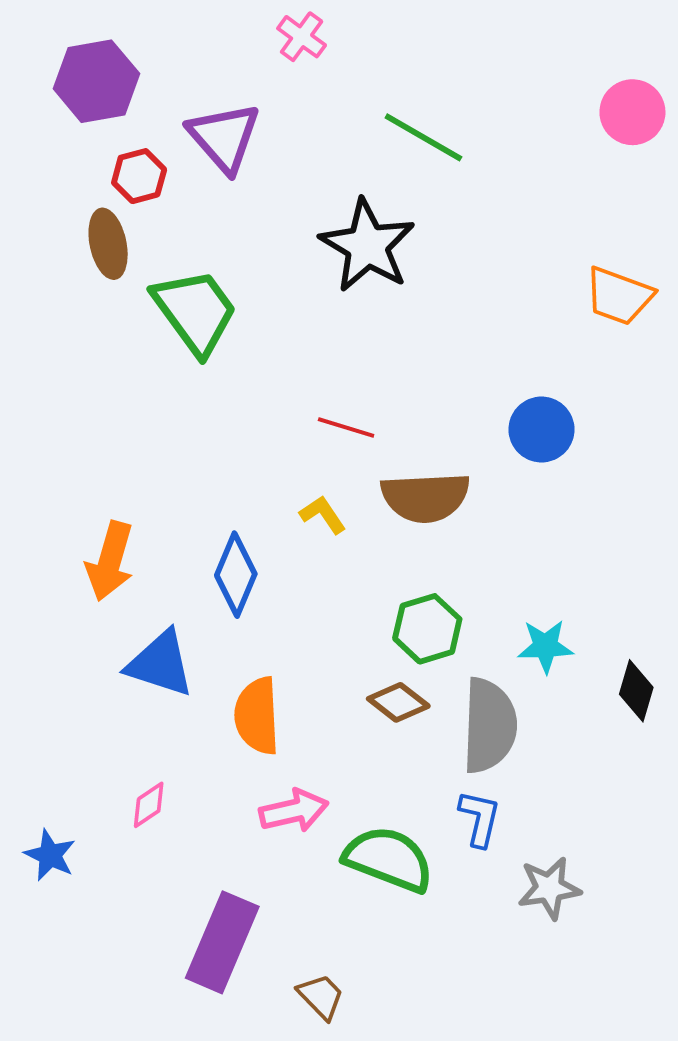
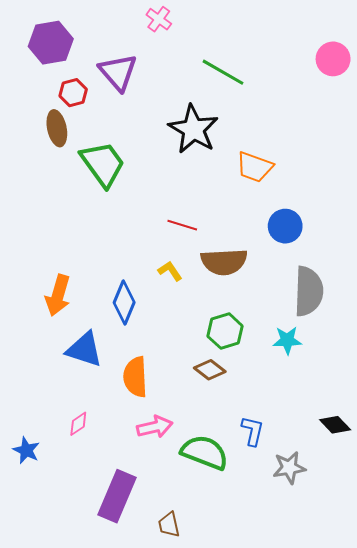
orange trapezoid: (619, 296) -> (255, 167), moved
black diamond: (636, 691) -> (335, 425), moved, turned -60
gray semicircle: (489, 726) -> (309, 291), moved
brown trapezoid: (321, 996) -> (169, 525), turned -148

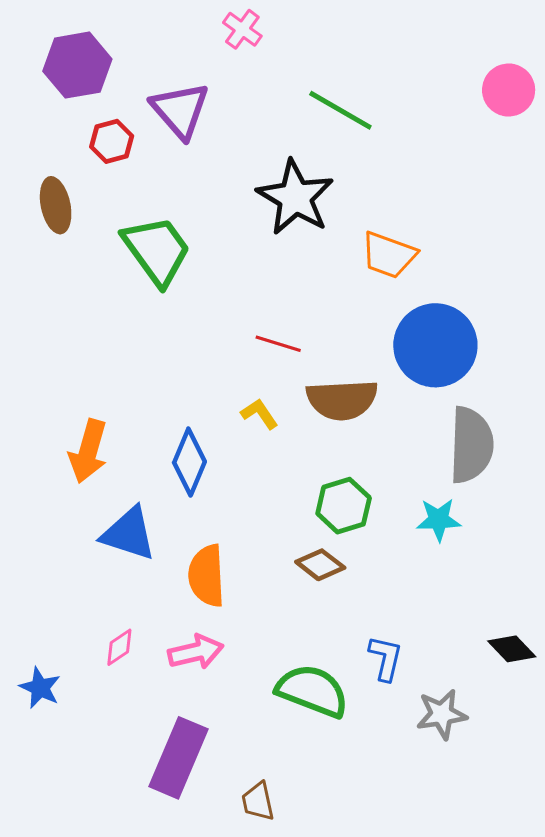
brown ellipse: (57, 128) -> (56, 205), moved
blue circle: (285, 226) -> (435, 345), size x1.6
pink arrow: (155, 427) -> (196, 652), moved

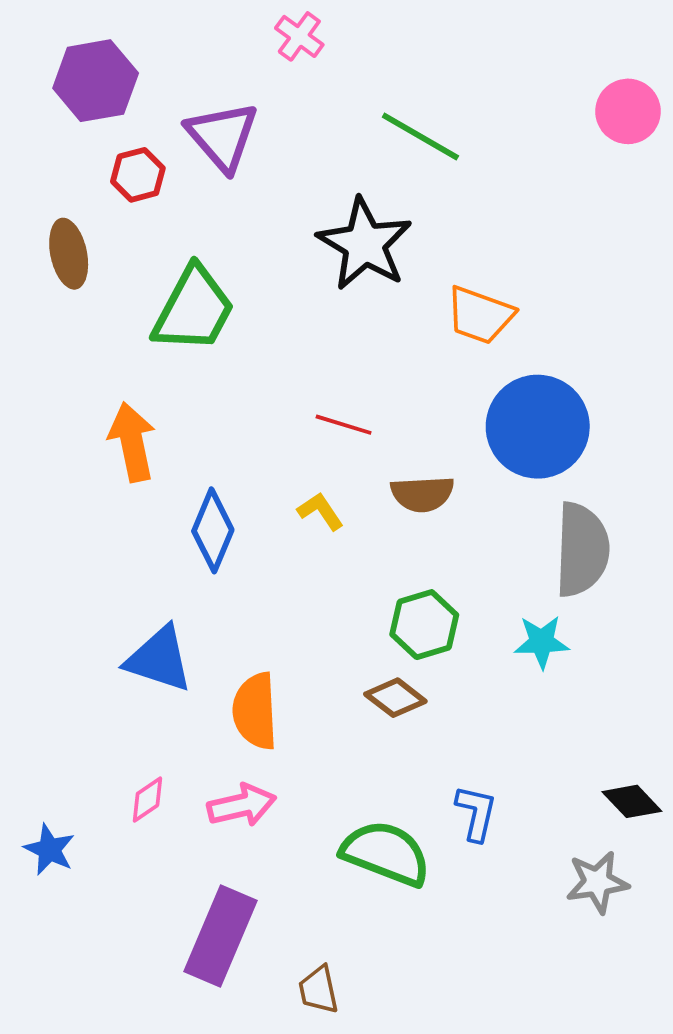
green trapezoid: (157, 250) -> (194, 309), turned 64
brown semicircle: (342, 400) -> (422, 494), size x0.7
orange arrow: (88, 451) -> (132, 442), moved, turned 152
blue diamond: (189, 462) -> (213, 530), moved
gray star: (442, 714) -> (597, 882), moved

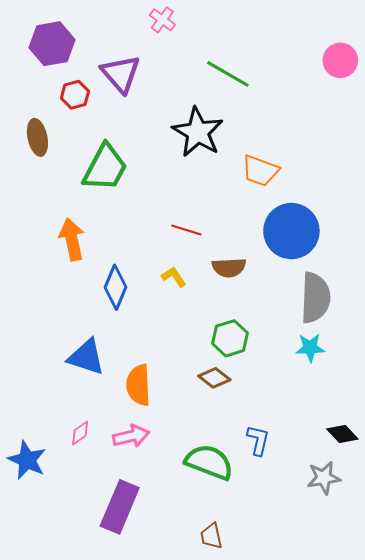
cyan star: (541, 642) -> (310, 348), moved
blue star: (49, 849) -> (27, 460), size x1.4
brown trapezoid: (319, 990) -> (211, 536), moved

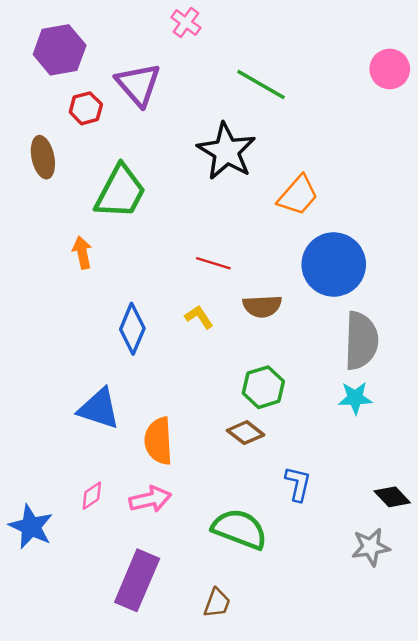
orange trapezoid: (260, 171) -> (298, 195), turned -69
orange arrow: (72, 239) -> (82, 253), moved, size x0.7
blue L-shape: (258, 440) -> (298, 484), moved
brown trapezoid: (211, 536) -> (217, 603), moved, turned -148

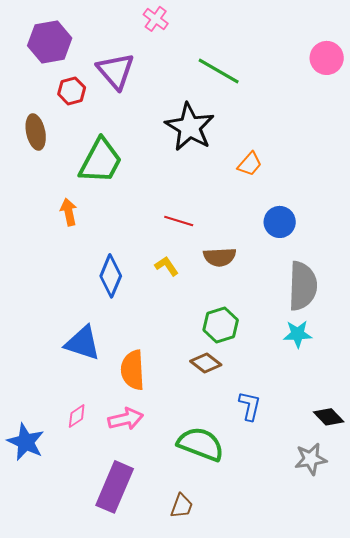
orange trapezoid: (298, 195) -> (250, 164), size x0.7
blue circle: (334, 264) -> (280, 222), size x0.6

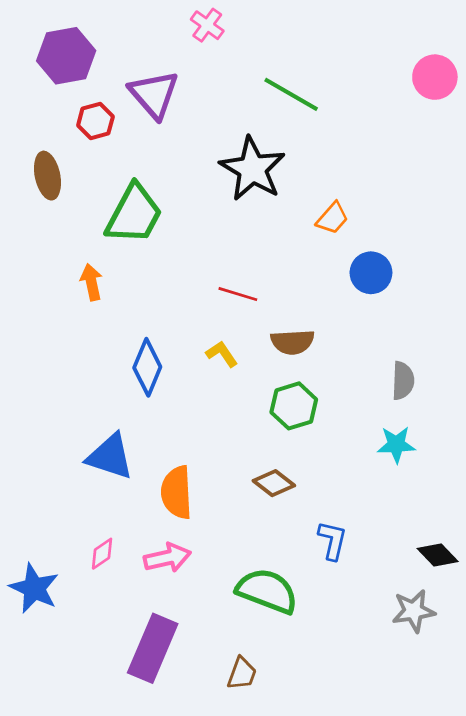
blue circle: (280, 222) -> (371, 273), moved
gray semicircle: (303, 286) -> (403, 381), size x0.6
green hexagon: (221, 325) -> (294, 406), moved

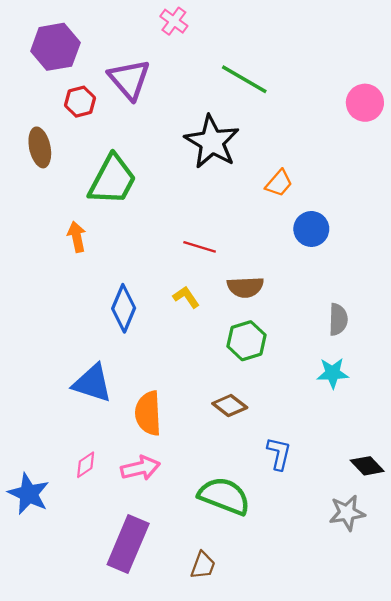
pink circle: (435, 77) -> (365, 103), moved

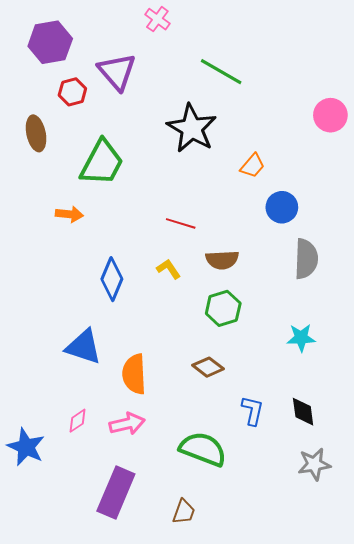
pink circle: (365, 103) -> (330, 115), moved
orange arrow: (77, 237) -> (69, 214), turned 108
gray semicircle: (338, 319) -> (306, 259), moved, size x1.4
black diamond: (367, 466) -> (303, 412), moved, turned 36

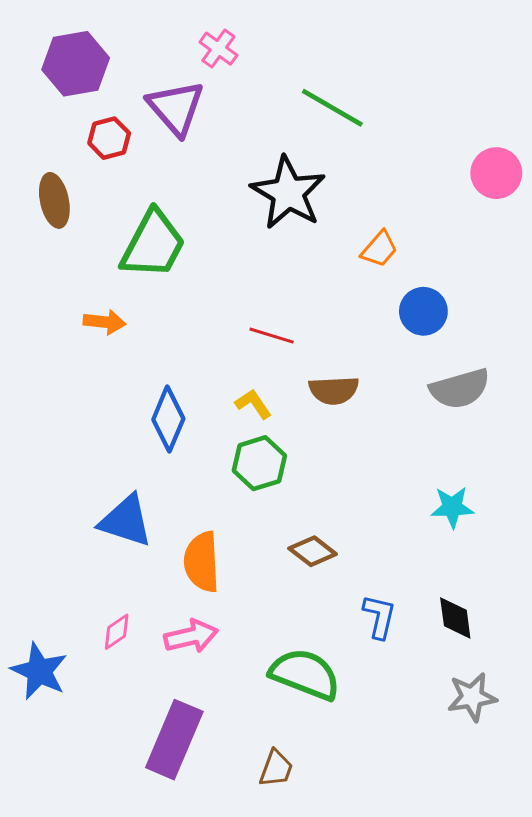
pink cross: (157, 19) -> (218, 49), moved
gray semicircle: (306, 259) -> (460, 389), turned 72
green hexagon: (223, 308) -> (259, 463), moved

